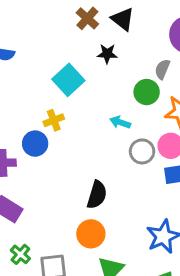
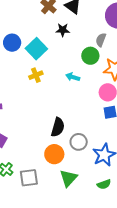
yellow cross: (54, 120) -> (36, 75), moved
blue circle: (35, 144) -> (12, 43), moved
gray circle: (142, 151) -> (79, 142), moved

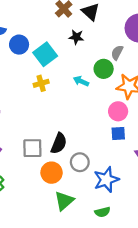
cyan arrow: (73, 77) -> (81, 81), moved
gray square: (29, 178) -> (32, 148), moved

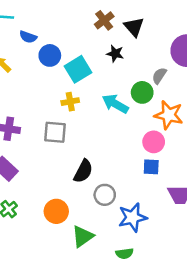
cyan arrow: (81, 81) -> (115, 104), size x1.5
gray square: (32, 148) -> (55, 132), moved
orange circle: (52, 173) -> (56, 211), moved

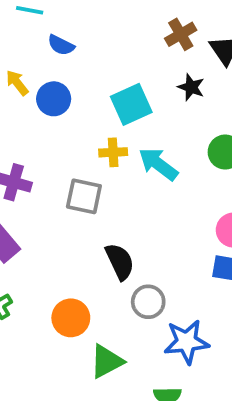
blue circle: (50, 55) -> (54, 99), moved
cyan arrow: (115, 104) -> (158, 164), moved
black semicircle: (83, 171) -> (120, 261), turned -60

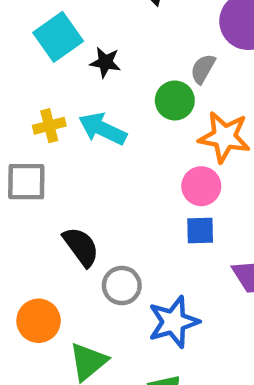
black star: (191, 87) -> (105, 62), moved
cyan square: (131, 104) -> (58, 37), moved

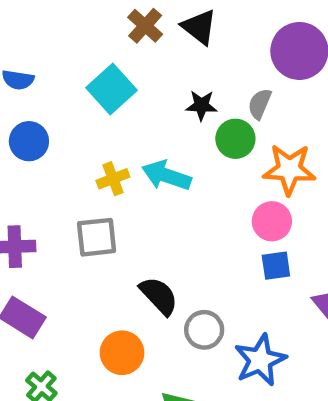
black star: (105, 62) -> (201, 105), moved
orange circle: (39, 321) -> (122, 353), moved

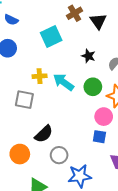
green circle: (235, 139) -> (93, 87), moved
black semicircle: (159, 296) -> (44, 134), turned 72

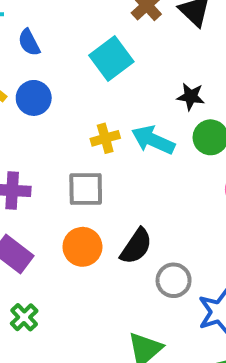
blue semicircle: (11, 20) -> (29, 42), turned 48
black star: (88, 56) -> (191, 97), moved
orange circle: (20, 154) -> (82, 247), moved

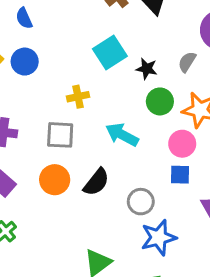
cyan square: (111, 58) -> (110, 52), moved
cyan arrow: (153, 140) -> (122, 135), moved
gray circle: (174, 280) -> (141, 202), moved

